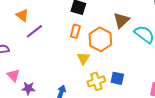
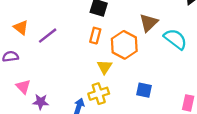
orange triangle: (22, 15) -> (21, 27), moved
yellow cross: (96, 81) -> (99, 94), moved

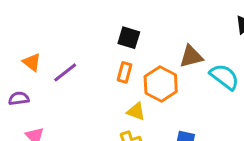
brown triangle: (149, 23) -> (191, 56), turned 30
yellow triangle: (105, 67) -> (136, 111), turned -42

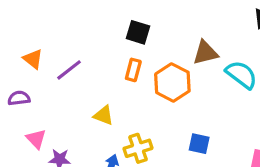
yellow triangle: (136, 111) -> (104, 115), moved

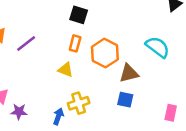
brown triangle: (205, 53) -> (129, 73), moved
yellow triangle: (104, 115) -> (66, 70), moved

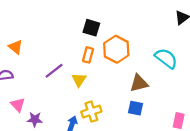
purple line: (26, 43) -> (54, 71), moved
orange hexagon: (105, 53) -> (116, 49), moved
yellow triangle: (66, 70) -> (79, 80), turned 42

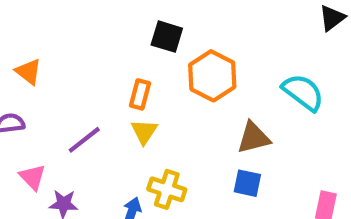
orange rectangle: (88, 55) -> (140, 94), moved
purple line: (54, 71) -> (84, 140), moved
yellow cross: (91, 112) -> (167, 189), turned 36

